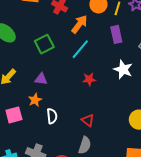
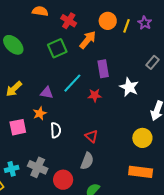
purple rectangle: (116, 34) -> (103, 69), moved
green square: (44, 44) -> (57, 48), moved
cyan line: (80, 49) -> (72, 83), moved

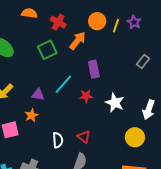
white star: (129, 87) -> (115, 103), moved
white semicircle: (56, 130) -> (58, 140), moved

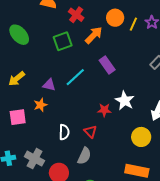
purple rectangle: (94, 69) -> (107, 65), turned -30
red star: (86, 96) -> (104, 110), moved

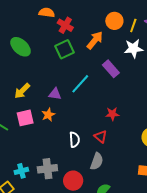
red cross: (76, 15) -> (65, 25), moved
white star: (125, 101) -> (134, 49), moved, turned -30
pink square: (18, 117) -> (25, 118), moved
gray cross: (35, 159) -> (47, 169), turned -30

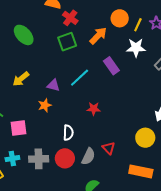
red star: (112, 114) -> (94, 109), moved
pink square: (25, 118) -> (18, 128), moved
red triangle: (101, 136) -> (109, 148), moved
red circle: (73, 181) -> (65, 158), moved

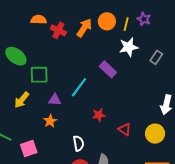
orange arrow: (98, 36) -> (84, 28), moved
green square: (67, 42) -> (39, 75), moved, turned 30
red triangle: (109, 148) -> (125, 129), moved

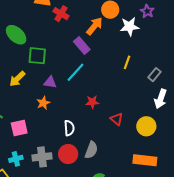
yellow line: (126, 24) -> (127, 62), moved
orange arrow: (84, 28) -> (95, 26), moved
white star: (129, 47) -> (130, 26), moved
gray rectangle: (156, 57) -> (155, 75), moved
purple rectangle: (108, 69) -> (82, 45), moved

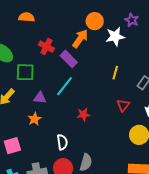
red cross: (61, 14) -> (46, 47), moved
red triangle: (117, 119) -> (123, 105), moved, turned 32

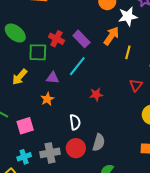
orange arrow: (80, 39) -> (111, 36), moved
red cross: (46, 47) -> (56, 39), moved

